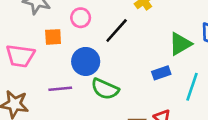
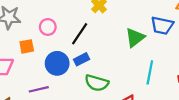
blue rectangle: (161, 73) -> (82, 59), moved
green semicircle: (105, 89) -> (97, 83), moved

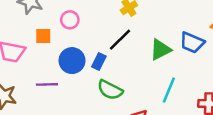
black line: (80, 34) -> (120, 40), moved
blue rectangle: (82, 59) -> (99, 62), turned -48

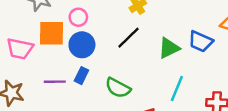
orange square: (43, 36) -> (52, 33), size x1.6
blue circle: (72, 61) -> (82, 45), moved
blue rectangle: (99, 62) -> (81, 76), moved

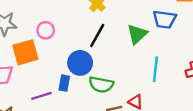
blue circle: (82, 45) -> (80, 63), moved

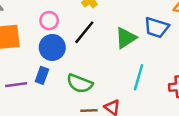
pink circle: (46, 30) -> (49, 21), moved
blue circle: (80, 63) -> (52, 47), moved

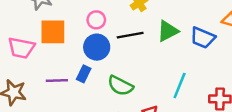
black line: (84, 32) -> (130, 35), turned 35
green triangle: (126, 38) -> (168, 31), moved

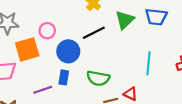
pink circle: (96, 20) -> (47, 31), moved

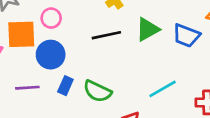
blue circle: (68, 51) -> (51, 55), moved
cyan line: (148, 63) -> (163, 89), turned 40
blue rectangle: (64, 77) -> (65, 86), moved

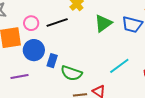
black line: (106, 35) -> (57, 22), moved
blue rectangle: (65, 86) -> (52, 61), moved

